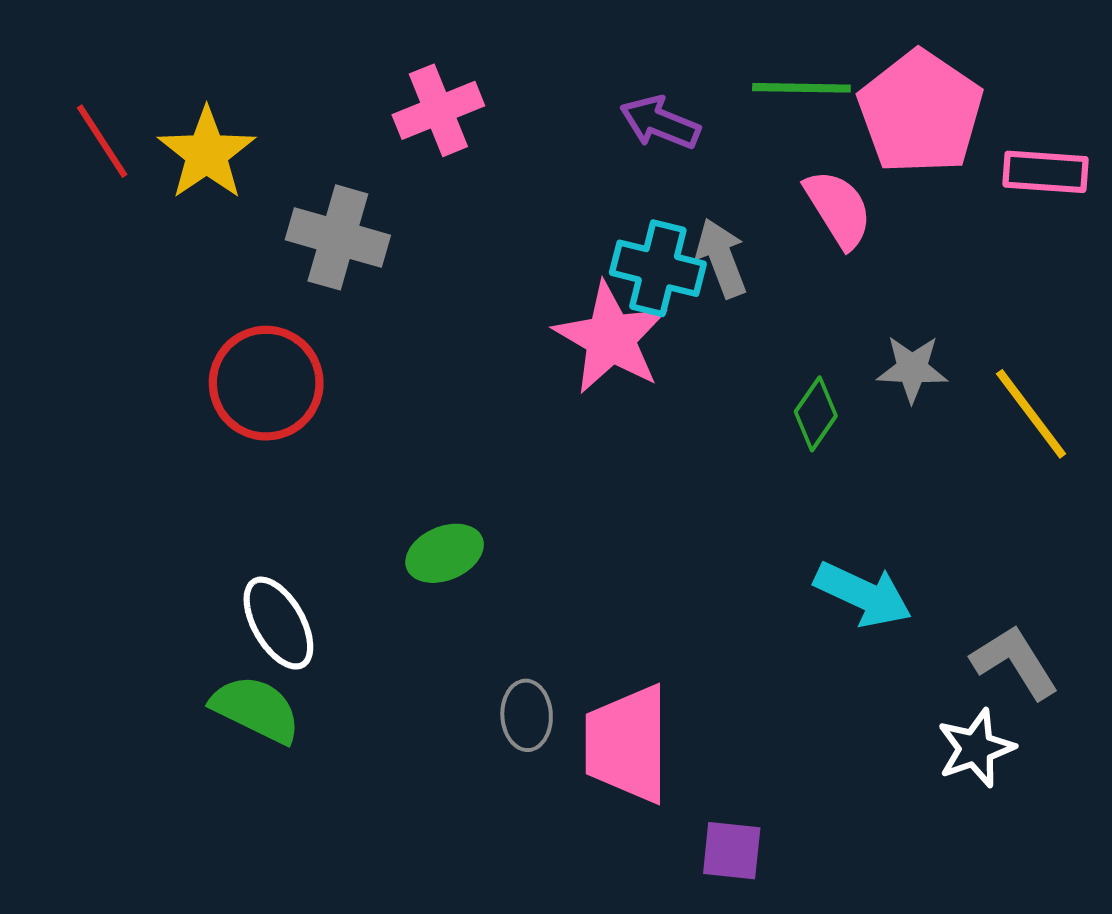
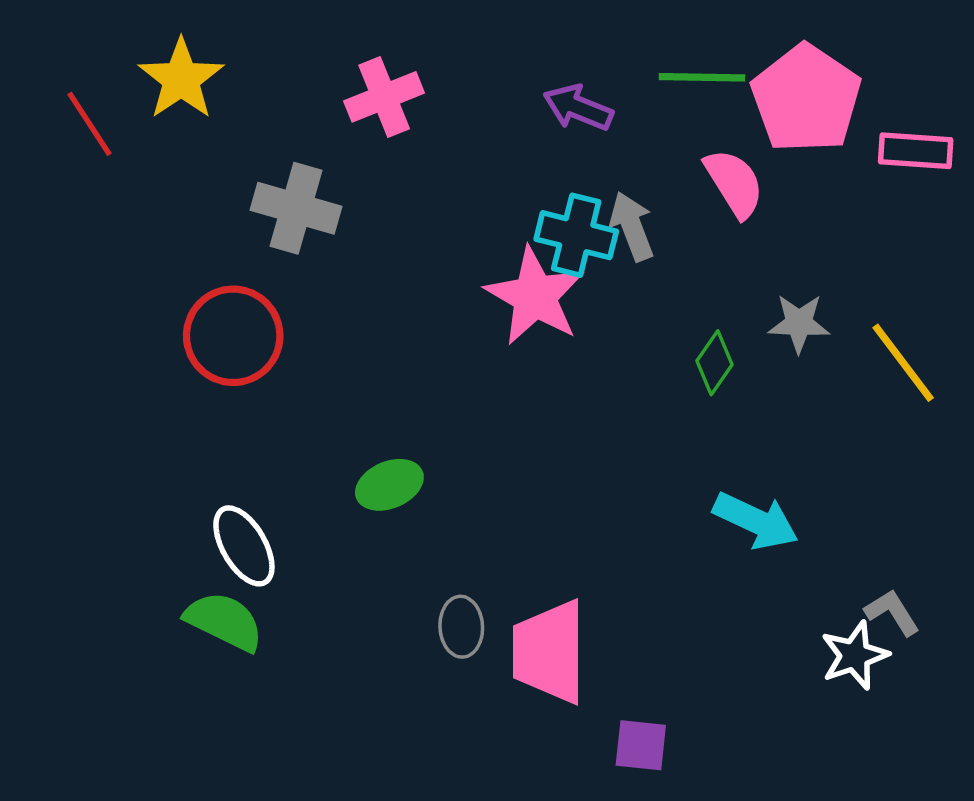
yellow star: (207, 153) -> (181, 79), moved
gray L-shape: (1015, 662) -> (892, 612), moved, size x0.7

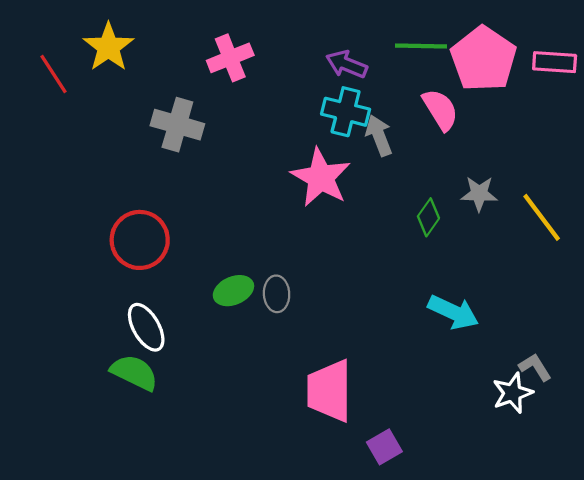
pink rectangle: (916, 151) -> (555, 62), moved
cyan cross: (576, 235) -> (346, 112), moved
red circle: (233, 336) -> (140, 240), moved
gray ellipse: (461, 627) -> (277, 294), moved
purple square: (641, 745) -> (384, 447), turned -36

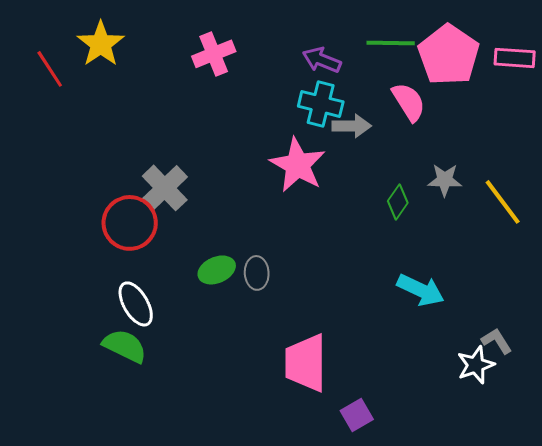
gray cross: (177, 125) -> (165, 188), moved, turned 30
gray arrow: (379, 135) -> (352, 126), turned 111

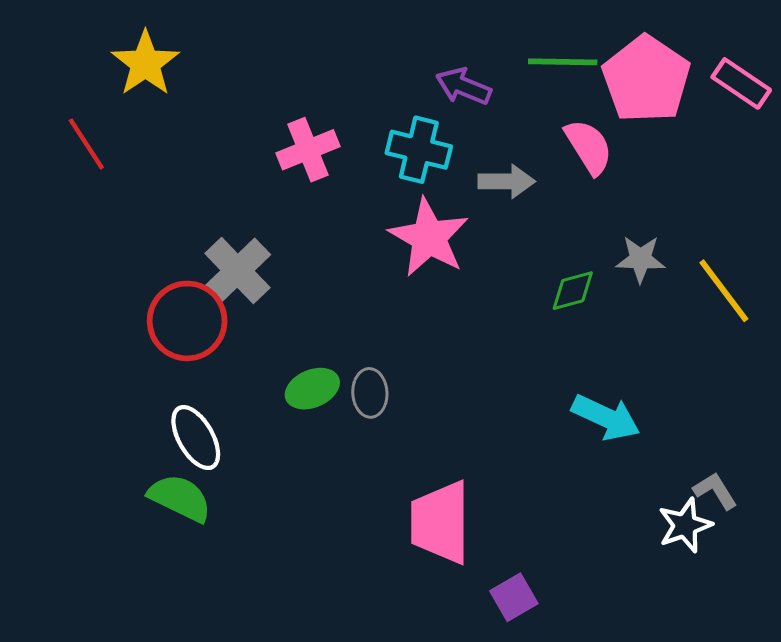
pink cross: (214, 54) -> (308, 150), moved
pink rectangle: (515, 58) -> (741, 83), turned 30
red line: (50, 69) -> (86, 144), moved
cyan cross: (321, 104) -> (419, 150), moved
green diamond: (398, 202) -> (573, 291), turned 40

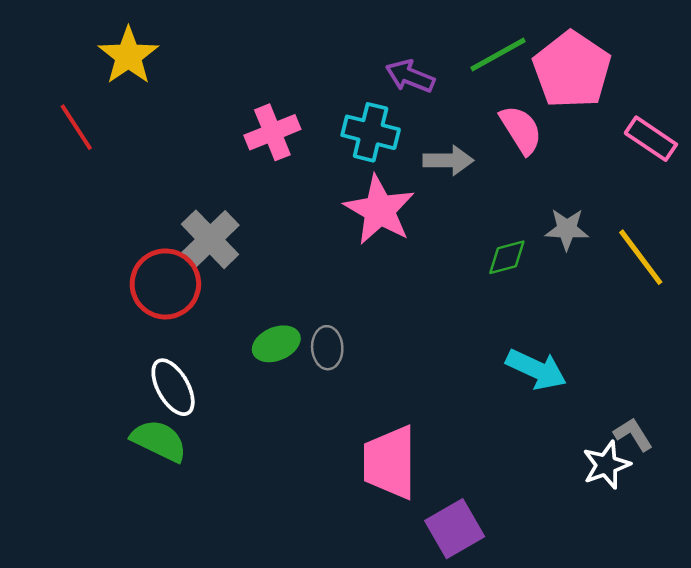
green line: (563, 62) -> (498, 55), turned -30
pink rectangle: (741, 83) -> (651, 139), moved
purple square: (514, 597) -> (455, 529), size x1.4

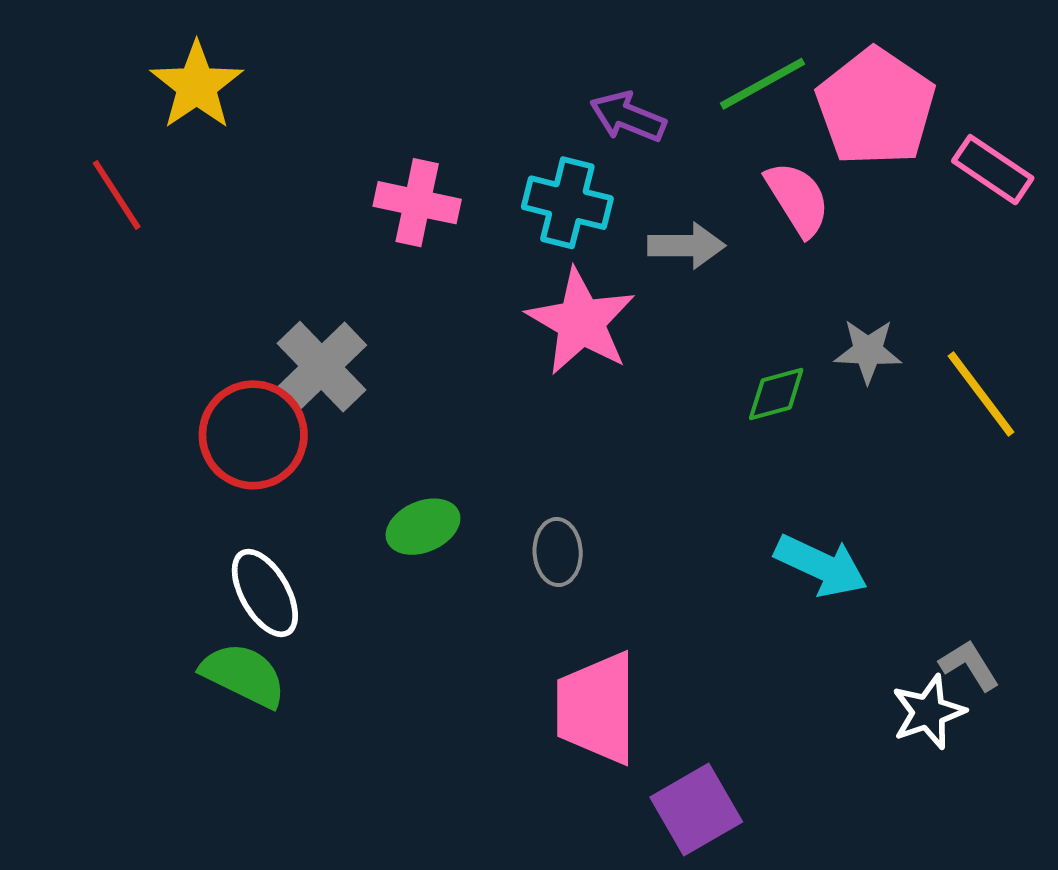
pink cross: (272, 132) -> (417, 203), turned 34
pink rectangle: (651, 139) -> (993, 170), moved
gray ellipse: (327, 348) -> (558, 552), moved

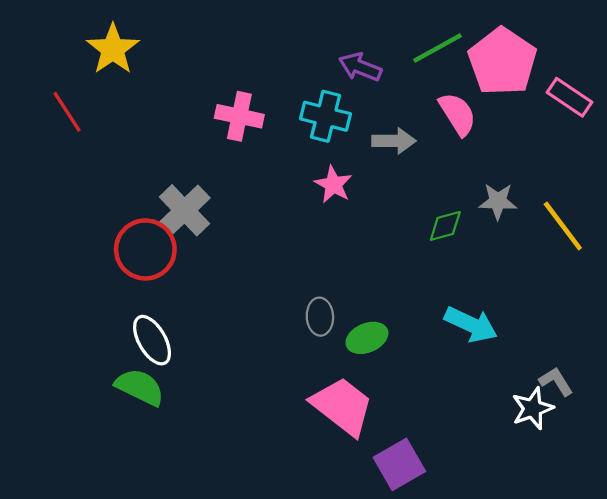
pink star: (581, 322) -> (333, 185), size x0.6
green ellipse: (423, 527) -> (367, 338), moved
pink trapezoid: (597, 708) -> (342, 406), turned 128

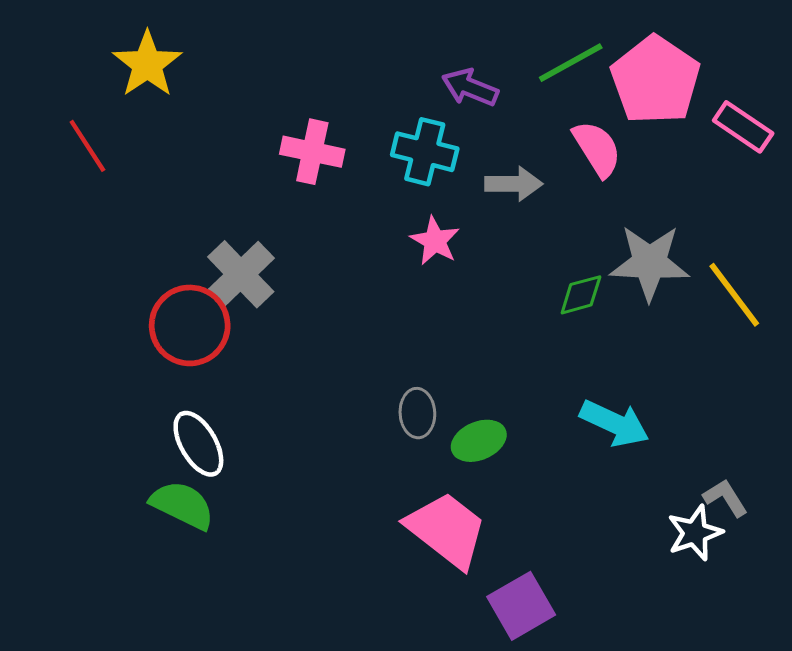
gray star: (498, 201) -> (650, 263), size x1.6

